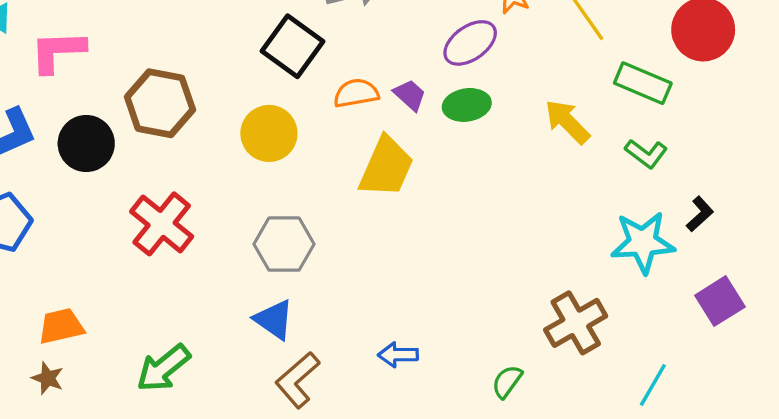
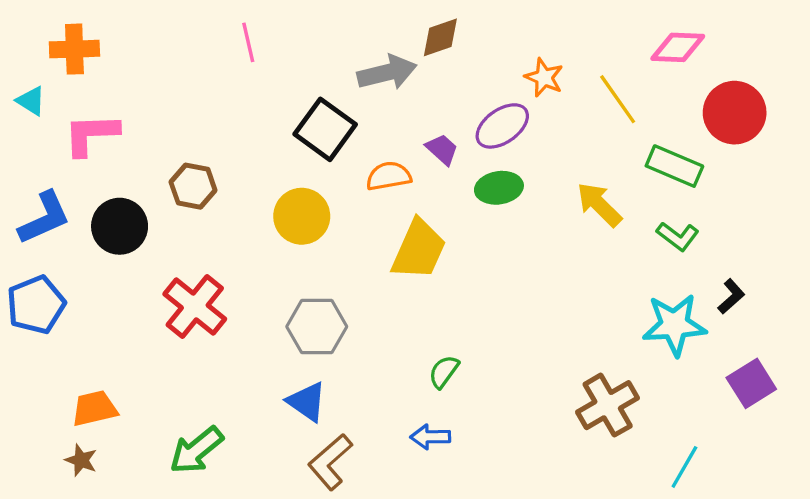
purple trapezoid: (410, 95) -> (442, 149), moved
brown hexagon: (160, 103) -> (193, 186), size x0.7
green semicircle: (507, 382) -> (444, 372), moved

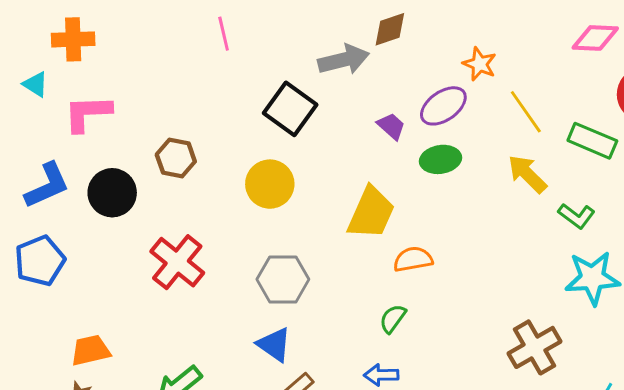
yellow line: (618, 99) -> (526, 112), moved
orange semicircle: (389, 176) -> (413, 259), moved
green L-shape: (678, 236) -> (576, 216), moved

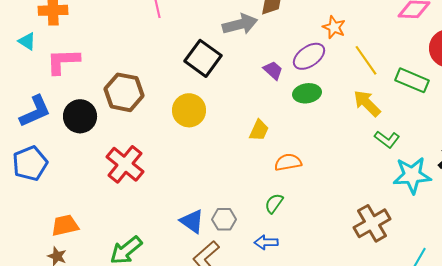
brown hexagon: (176, 158) -> (124, 92), size x1.4
yellow trapezoid: (371, 213) -> (259, 130), size x0.6
green L-shape: (576, 216) -> (387, 139), moved
gray hexagon: (283, 279) -> (224, 219), moved, size x0.7

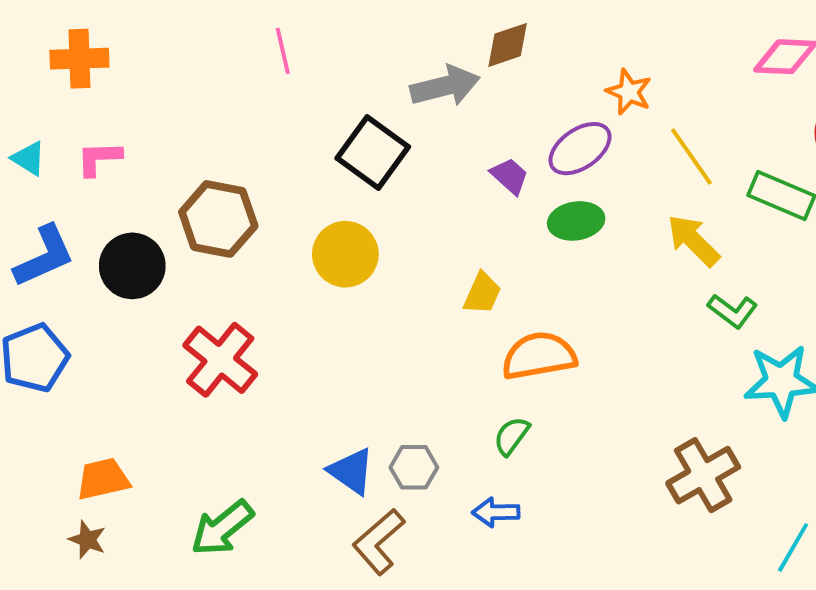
cyan triangle: (27, 41) -> (29, 158), moved
pink L-shape: (63, 61) -> (99, 158), size x0.7
orange semicircle: (288, 162) -> (539, 356), size x1.4

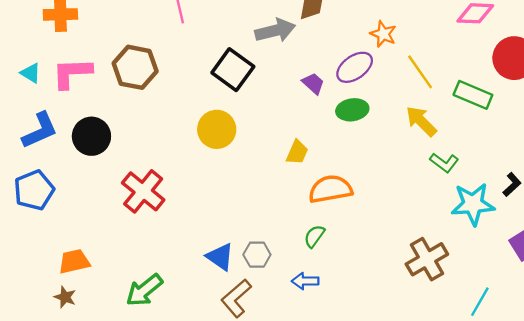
pink L-shape: (99, 158) -> (72, 73), size x1.5
brown hexagon: (218, 219) -> (135, 67), moved

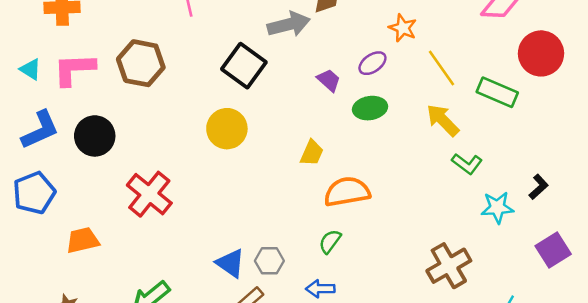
purple ellipse: (355, 67) -> (372, 63), size x0.7
cyan star: (473, 204) -> (497, 207), size x0.7
orange trapezoid: (74, 261) -> (83, 240), moved

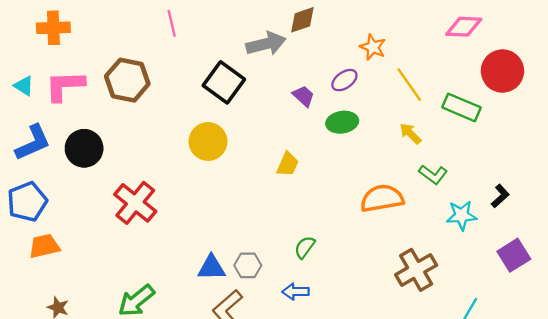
yellow arrow: (443, 120) -> (410, 134), size x0.7
orange semicircle: (347, 192) -> (382, 198), moved
orange trapezoid: (83, 240) -> (44, 246), moved
blue triangle: (231, 263) -> (211, 268), turned -36

